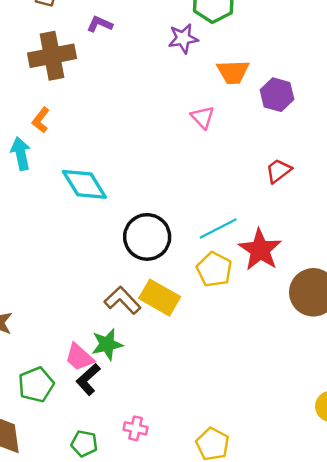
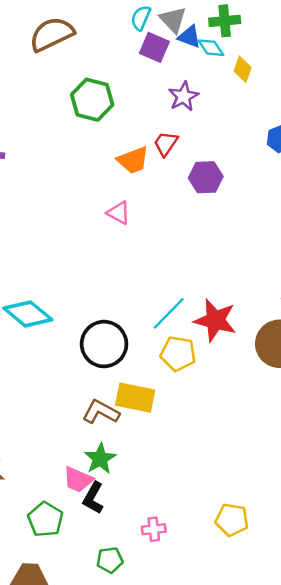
purple star: (183, 38) -> (184, 96), moved
purple hexagon: (277, 95) -> (206, 177), moved
red trapezoid: (279, 171) -> (166, 144), moved

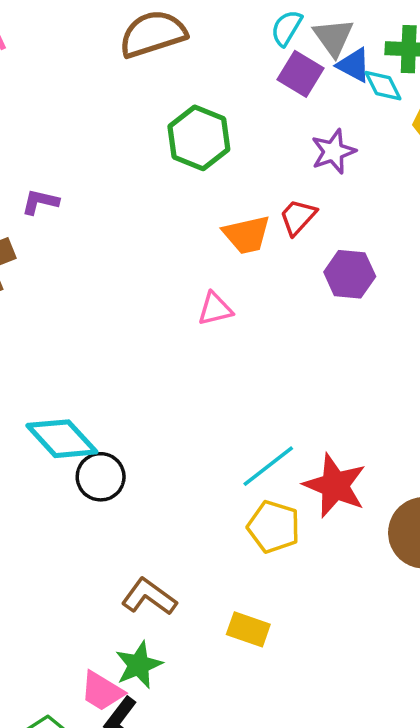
pink triangle: (119, 213) -> (215, 309), turned -50
black circle: (104, 344) -> (101, 477), moved, size x0.7
yellow rectangle: (135, 398) -> (248, 629), moved, size x0.7

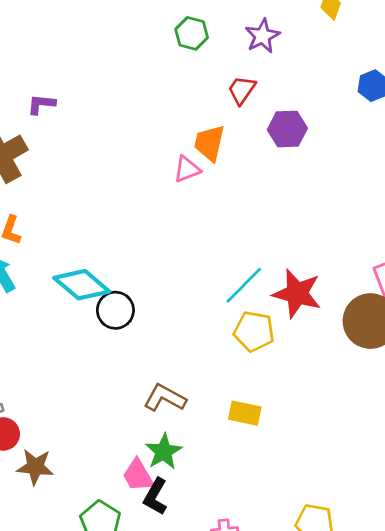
green hexagon: (199, 138) -> (192, 33), moved, size x0.7
orange trapezoid: (247, 235) -> (209, 143), moved, turned 123
pink trapezoid: (102, 691) -> (138, 475), turned 36

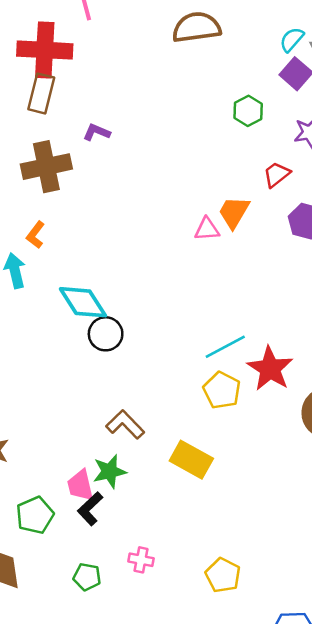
yellow rectangle: (245, 413) -> (191, 460), size x1.4

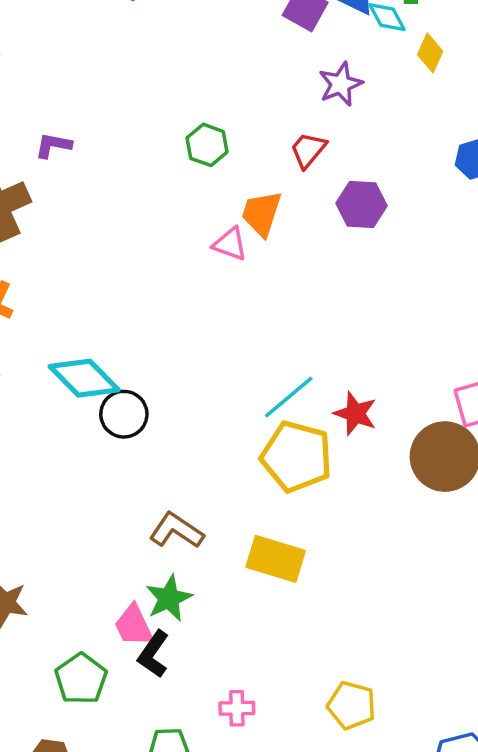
green hexagon: (248, 111) -> (207, 145), moved
pink triangle: (207, 229) -> (230, 244), turned 36
red star: (270, 369) -> (355, 413), size x0.7
yellow pentagon: (222, 390) -> (297, 457), size x1.4

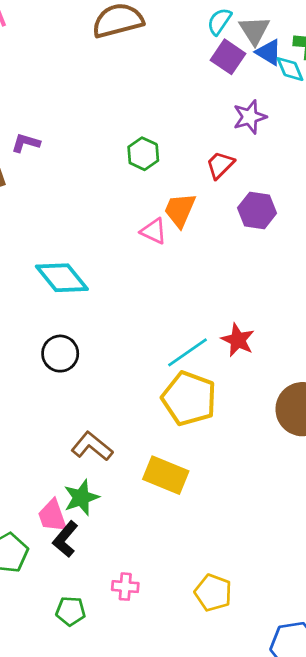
cyan diamond: (84, 378) -> (62, 278), moved
red star: (355, 413) -> (238, 340), moved

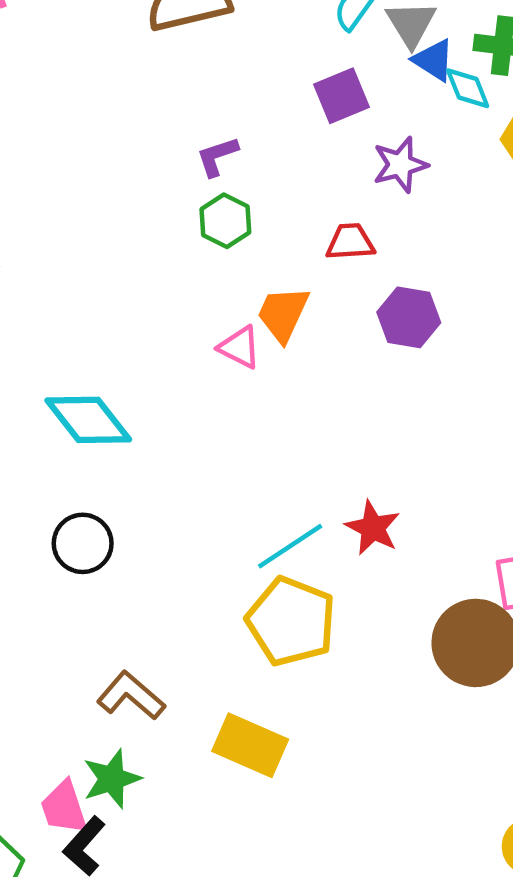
purple square: (228, 57) -> (342, 96), moved, turned 32
purple L-shape: (26, 143) -> (217, 156), moved, turned -36
red trapezoid: (220, 165) -> (350, 242), turned 40

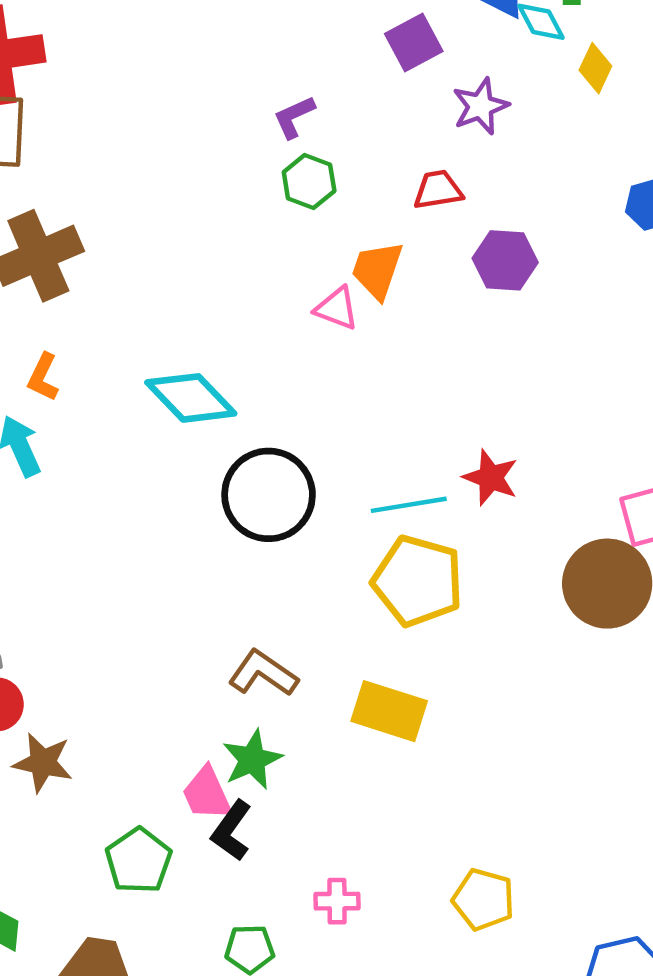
black circle: (83, 543) -> (269, 495), moved, size x1.5
cyan line: (290, 546) -> (409, 505), turned 30

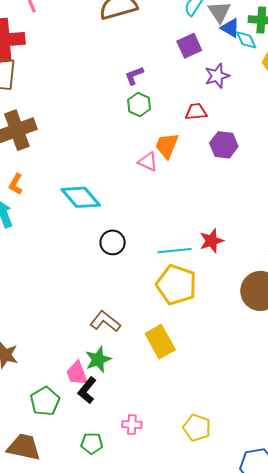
red star: (491, 478) -> (212, 241), turned 30
black circle: (269, 495) -> (113, 242), size x0.6
yellow rectangle: (389, 711) -> (160, 342), turned 40

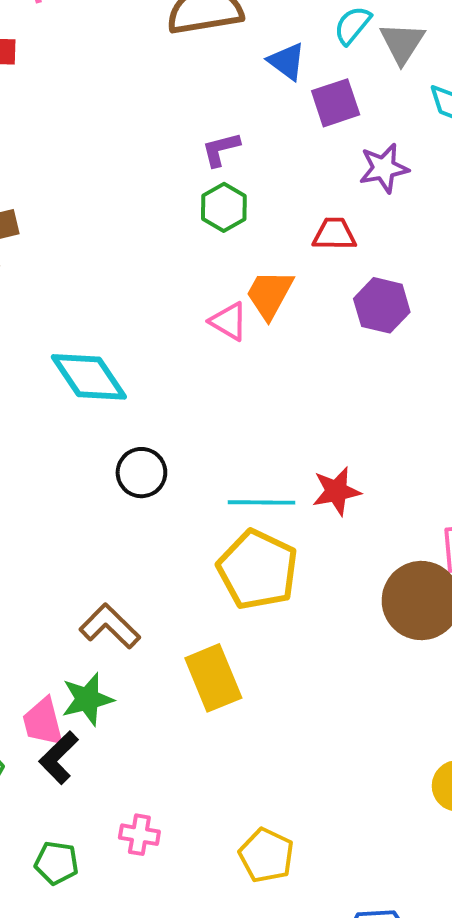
blue triangle: (230, 28) -> (287, 61), moved

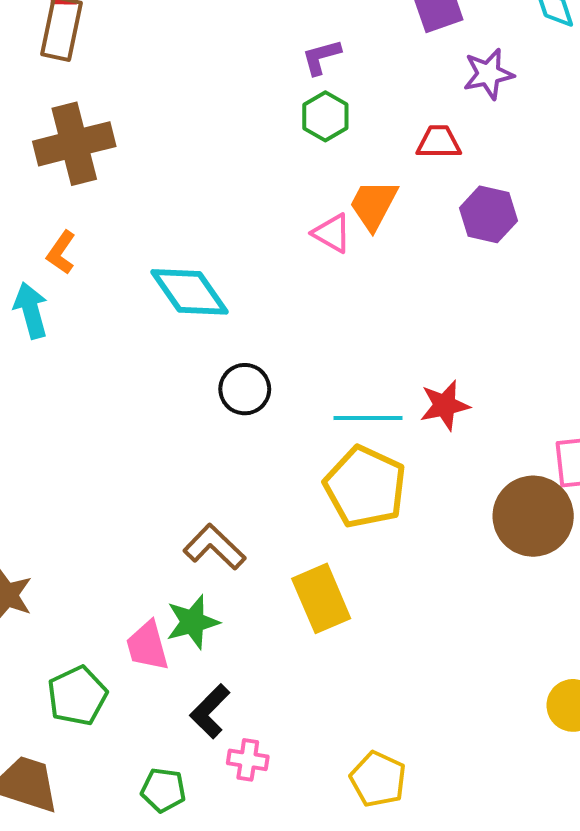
black L-shape: (59, 758) -> (210, 711), moved

